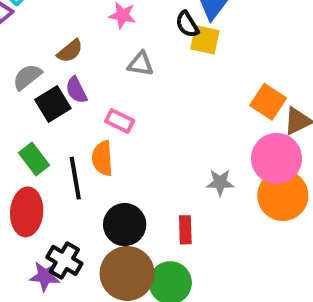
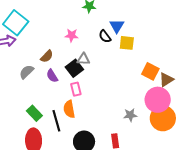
yellow square: (205, 40) -> (127, 43), moved
black square: (53, 104) -> (74, 68), moved
pink rectangle: (120, 121) -> (76, 89), turned 56

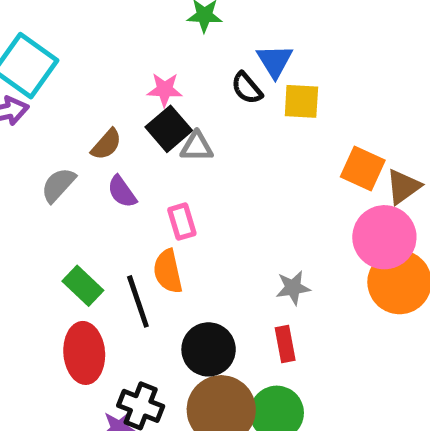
black square: (74, 68) -> (169, 129), moved
gray star: (130, 115) -> (293, 288), moved

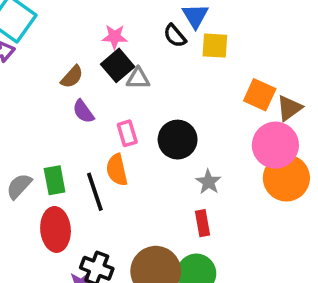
gray semicircle: (58, 185) -> (19, 186), moved
green rectangle: (83, 286) -> (55, 180), turned 36
gray star: (293, 288) -> (208, 182), turned -30
black circle: (209, 349) -> (178, 140), moved

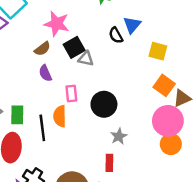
pink star: (115, 37) -> (57, 24), moved, size x1.5
yellow square: (215, 46) -> (158, 51), moved
orange circle: (286, 178) -> (171, 144), size x0.7

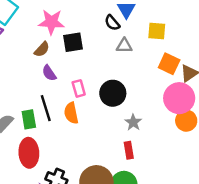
black square: (74, 47) -> (73, 42), turned 30
gray triangle: (86, 59) -> (124, 46), moved
black line: (42, 128) -> (46, 108), moved

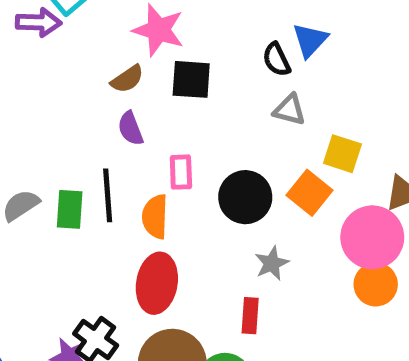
yellow square: (157, 31) -> (342, 154), moved
orange square: (169, 64) -> (310, 193), moved
red ellipse: (29, 153) -> (157, 283), moved

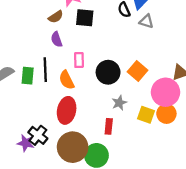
gray triangle: (289, 110) -> (146, 21), moved
yellow square: (342, 154) -> (146, 115), moved
orange semicircle: (155, 217) -> (67, 80), turned -30

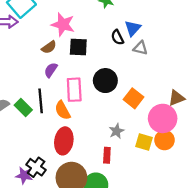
purple semicircle: (57, 39) -> (51, 70), turned 56
pink rectangle: (79, 60) -> (74, 90), size x1.5
black circle: (108, 72) -> (105, 81), moved
green rectangle: (28, 76) -> (23, 108), turned -48

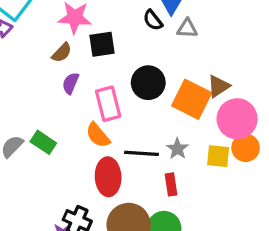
orange square: (134, 98) -> (192, 99), size x1.4
brown triangle: (176, 98) -> (219, 86), moved
black line: (41, 101) -> (142, 153), moved, turned -70

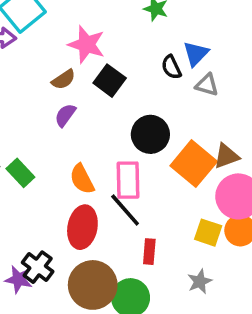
black square: (102, 44) -> (110, 81), turned 32
pink rectangle: (108, 104) -> (128, 180), moved
gray star: (177, 149) -> (200, 281), moved
black line: (142, 153) -> (125, 210), turned 32

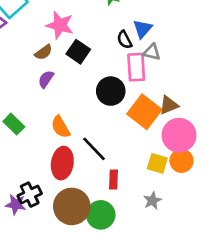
pink rectangle: (128, 180) -> (136, 67), moved
black cross: (38, 267) -> (30, 195), turned 30

